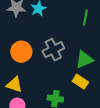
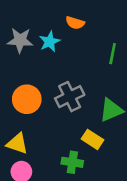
yellow rectangle: (80, 82) -> (92, 139), moved

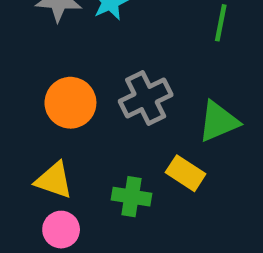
green cross: (72, 162) -> (132, 197), moved

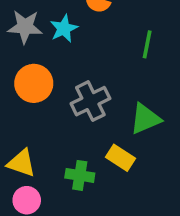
orange circle: (70, 103) -> (34, 83), moved

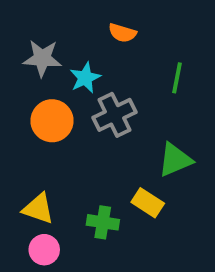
cyan star: (64, 29) -> (85, 78), moved
gray cross: (90, 101) -> (115, 115), moved

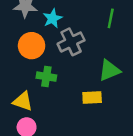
yellow rectangle: (148, 203) -> (92, 98), turned -36
green cross: (103, 222) -> (46, 77), moved

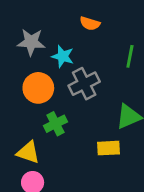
cyan star: (53, 18) -> (63, 56), turned -30
green cross: (46, 77) -> (55, 124), turned -36

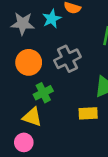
cyan star: (63, 56) -> (52, 19), moved, turned 30
yellow triangle: (28, 152) -> (32, 117), moved

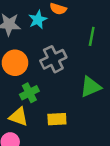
yellow rectangle: (88, 113) -> (57, 119), moved

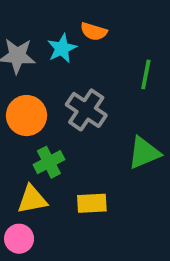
gray cross: (53, 59) -> (86, 110), turned -30
yellow triangle: (19, 117) -> (32, 199), turned -30

